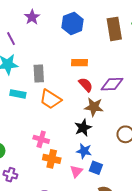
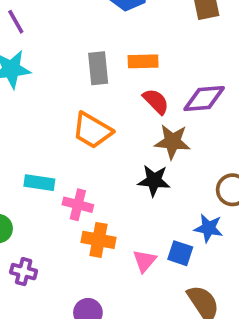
gray rectangle: (39, 73) -> (98, 68), moved
cyan rectangle: (18, 94) -> (39, 183), moved
black star: (83, 128) -> (154, 181), turned 30
blue star: (84, 151) -> (208, 228), moved

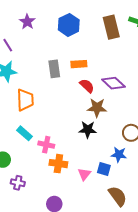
purple diamond: (204, 99) -> (113, 83), turned 50
orange trapezoid: (92, 130) -> (25, 100), moved, turned -120
cyan rectangle: (39, 183) -> (24, 133), turned 35

